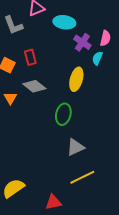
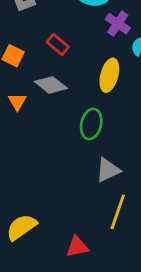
red rectangle: (30, 57) -> (58, 45), moved, turned -35
yellow line: (82, 177) -> (118, 212), turned -45

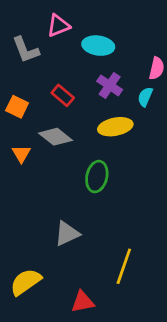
purple cross: (118, 24) -> (110, 85), moved
yellow ellipse: (109, 75) -> (115, 127), turned 64
gray triangle: (108, 170) -> (67, 233), moved

